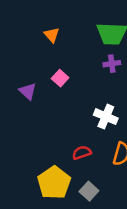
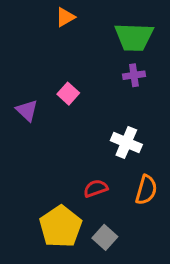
orange triangle: (52, 35) -> (65, 17), moved, turned 42

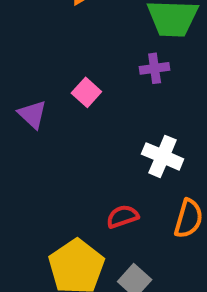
purple cross: (134, 75) -> (155, 68), moved

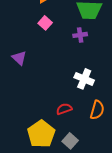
pink square: (86, 92) -> (45, 23), moved

